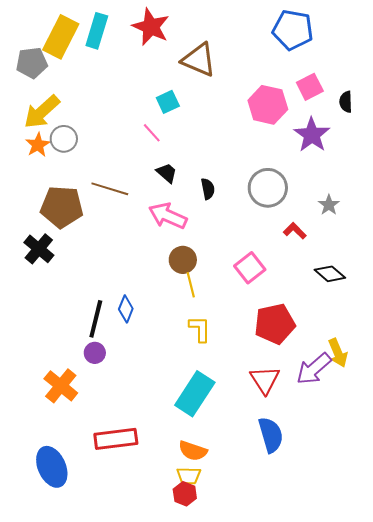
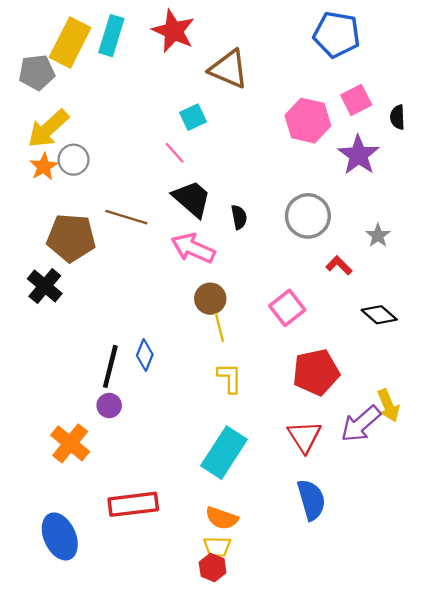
black trapezoid: (167, 173) -> (192, 199), size x1.6

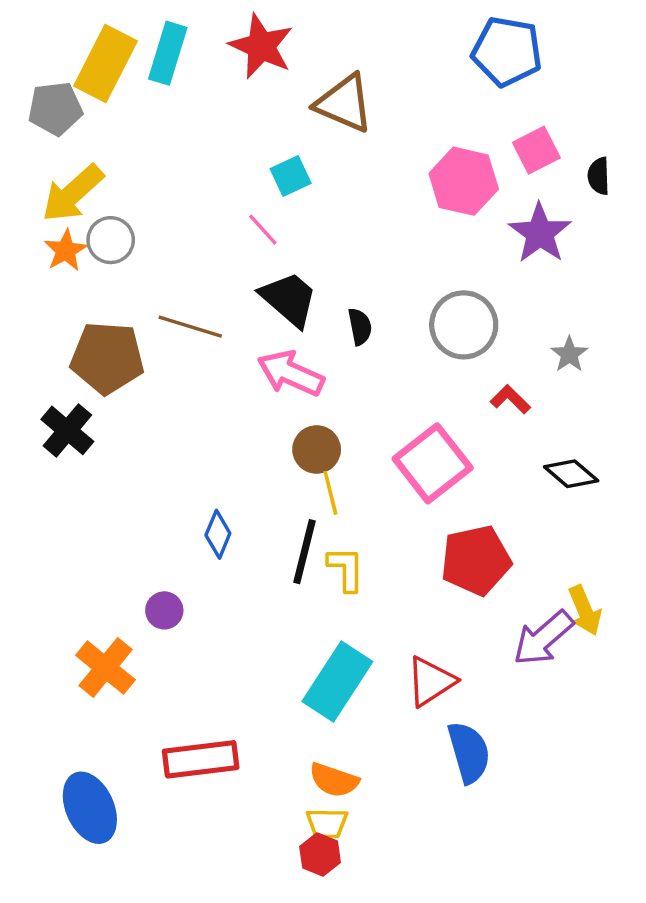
pink square: (287, 308) -> (433, 463), size x1.4
black line: (110, 366) -> (304, 552), moved
red triangle: (304, 437) -> (431, 681), moved, turned 30

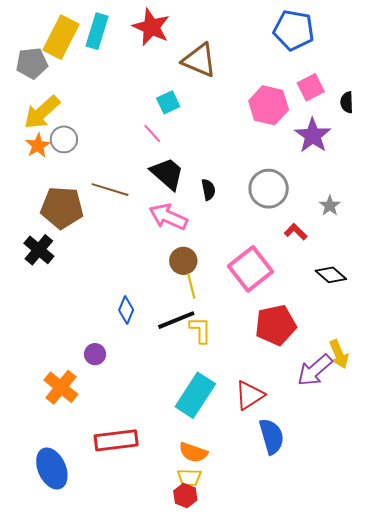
black line: (304, 552) -> (176, 320), turned 54

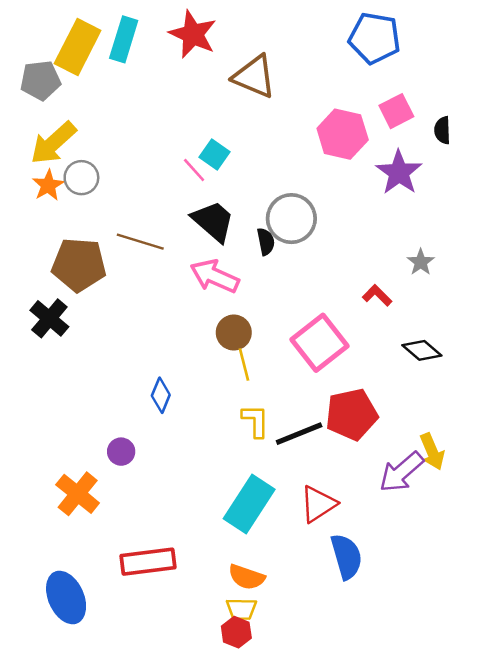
cyan square: (168, 102) -> (215, 155), moved, turned -30
gray circle: (269, 189) -> (291, 219), moved
black line: (176, 320) -> (299, 434), moved

